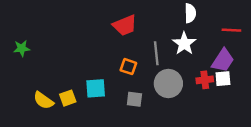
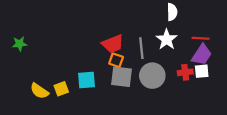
red trapezoid: (125, 25) -> (113, 44), moved
red line: (231, 30) -> (201, 38), moved
gray square: (134, 99) -> (122, 77), moved, size x1.5

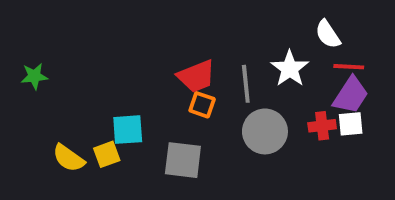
white semicircle: (172, 12) -> (328, 34), moved, turned 147
gray square: (122, 77) -> (183, 160), moved
cyan square: (86, 80) -> (128, 130), moved

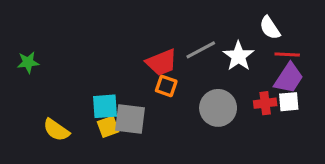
gray line: (246, 84) -> (201, 50), moved, turned 68
yellow square: (107, 154) -> (108, 127), moved
gray square: (183, 160) -> (130, 119), moved

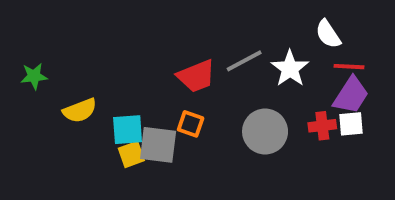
orange square: (166, 86) -> (191, 124), moved
yellow semicircle: (56, 130) -> (80, 111), moved, turned -56

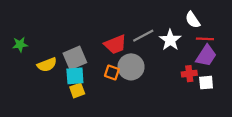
white square: (351, 124) -> (206, 83), moved
gray circle: (265, 132) -> (131, 67), moved
gray square: (158, 145) -> (75, 58), moved, turned -30

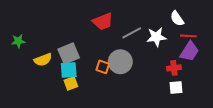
white star: (170, 40) -> (156, 37), turned 30
red trapezoid: (115, 44) -> (103, 22), moved
white square: (206, 83) -> (176, 88), moved

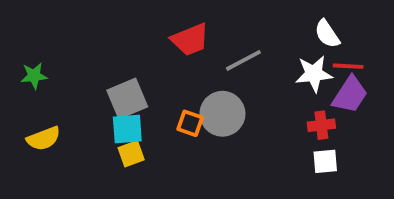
white star: (156, 37) -> (314, 74), moved
yellow semicircle: (43, 60) -> (44, 139), moved

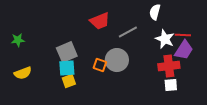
white semicircle: (327, 34) -> (155, 12), moved, turned 49
white star: (314, 74) -> (165, 39), turned 30
red cross: (321, 125) -> (169, 66), size x1.5

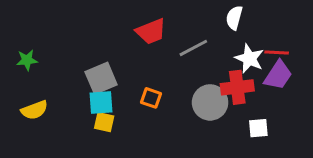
gray circle: (117, 60) -> (210, 102), moved
red cross: (169, 66) -> (237, 87), moved
yellow square: (69, 81) -> (104, 122), turned 32

